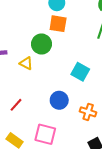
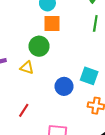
cyan square: (80, 72) -> (89, 76), moved
blue circle: (59, 100) -> (64, 86), moved

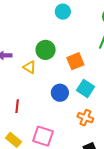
orange square: (52, 23) -> (75, 61), moved, turned -36
red line: (24, 110) -> (17, 106), turned -40

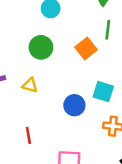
green circle: (46, 50) -> (41, 47), moved
orange square: (75, 61) -> (86, 48), moved

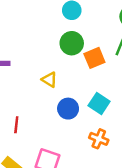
green circle: (41, 47) -> (72, 43), moved
yellow triangle: (30, 85) -> (49, 80), moved

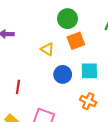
orange square: (94, 58) -> (76, 41), moved
cyan square: (99, 104) -> (89, 71), turned -36

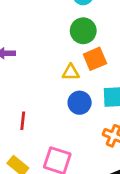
yellow triangle: (47, 49) -> (71, 72), moved, turned -32

